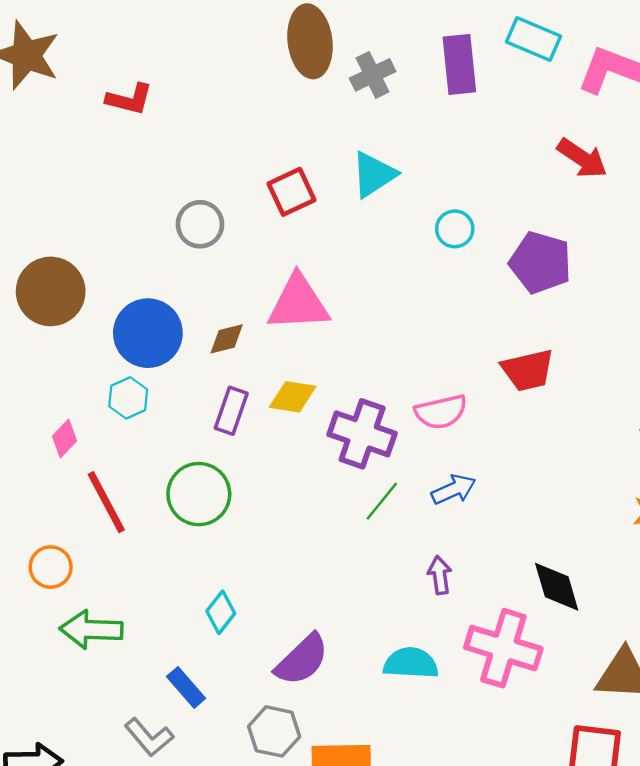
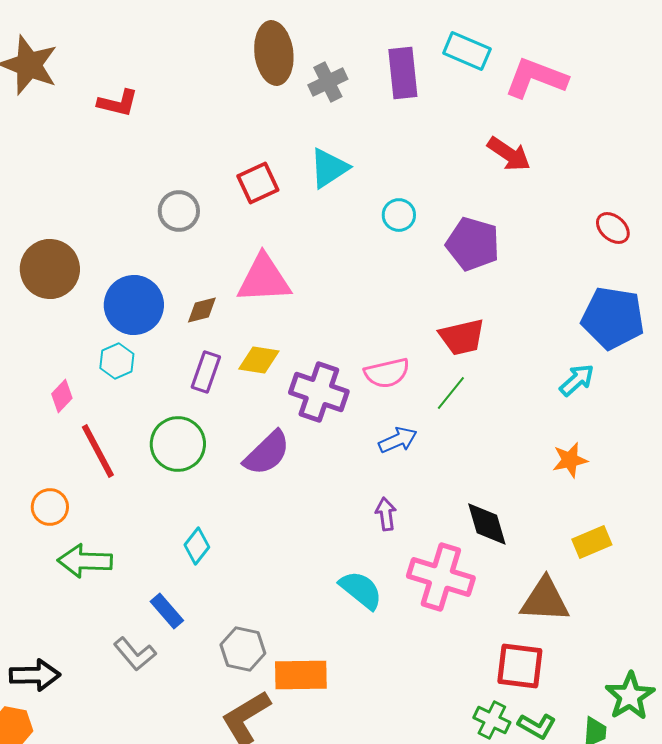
green line: (382, 501) -> (451, 393), moved
purple semicircle: (302, 660) -> (267, 453), moved
cyan semicircle: (411, 663) -> (361, 590), turned 36

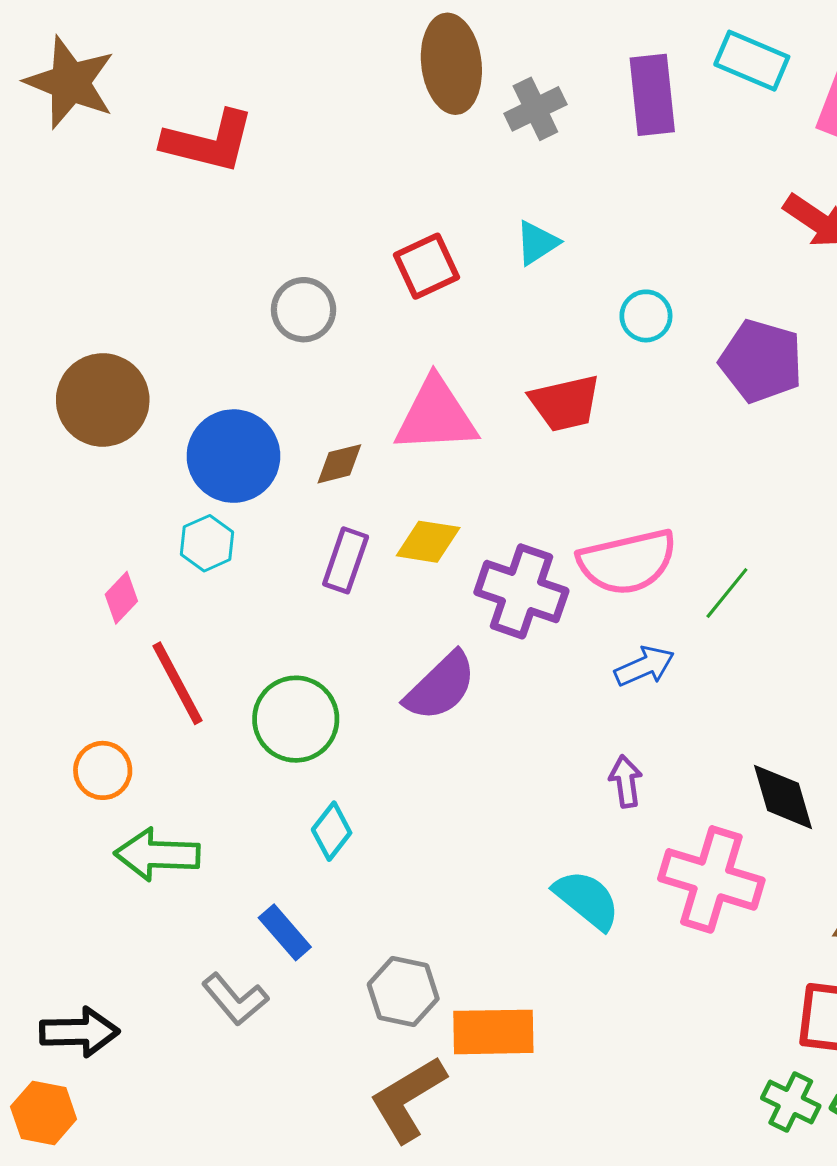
red L-shape: (118, 103) -> (209, 142), size x1.5
cyan triangle: (329, 168) -> (537, 243), size x0.7
red trapezoid: (462, 337) -> (565, 403), moved
pink semicircle: (387, 373) -> (627, 562), size x1.4
green circle: (178, 444) -> (296, 719), moved

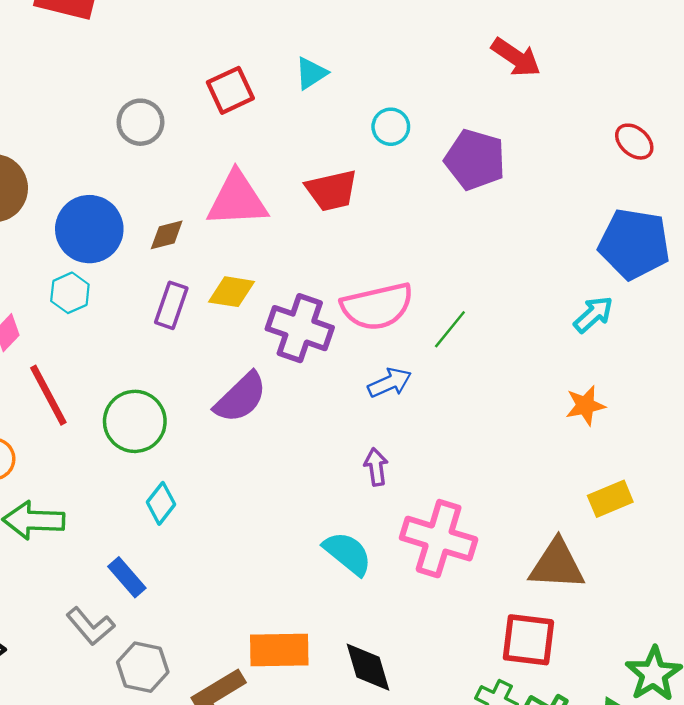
black diamond: (783, 797) -> (368, 667), moved
gray hexagon: (403, 991) -> (143, 667), moved

